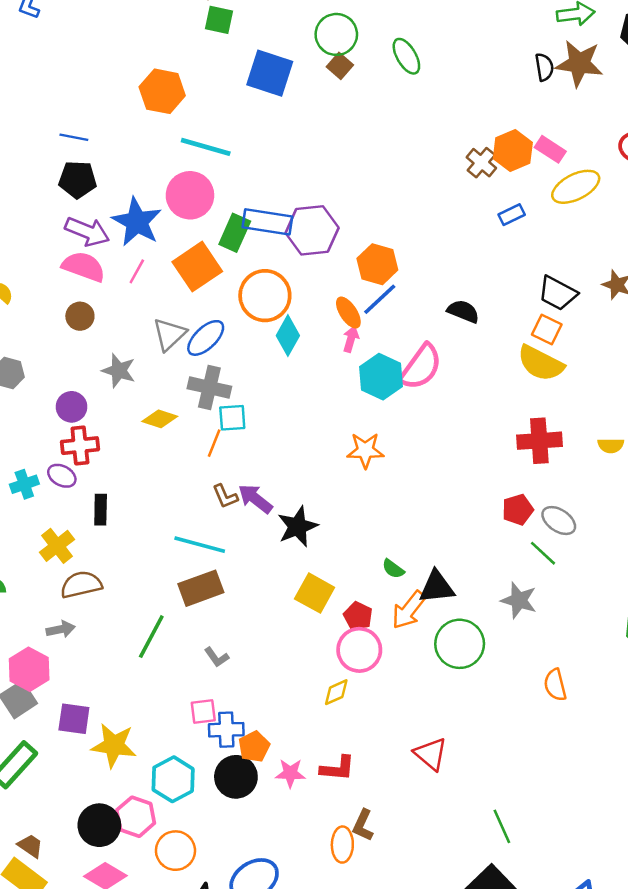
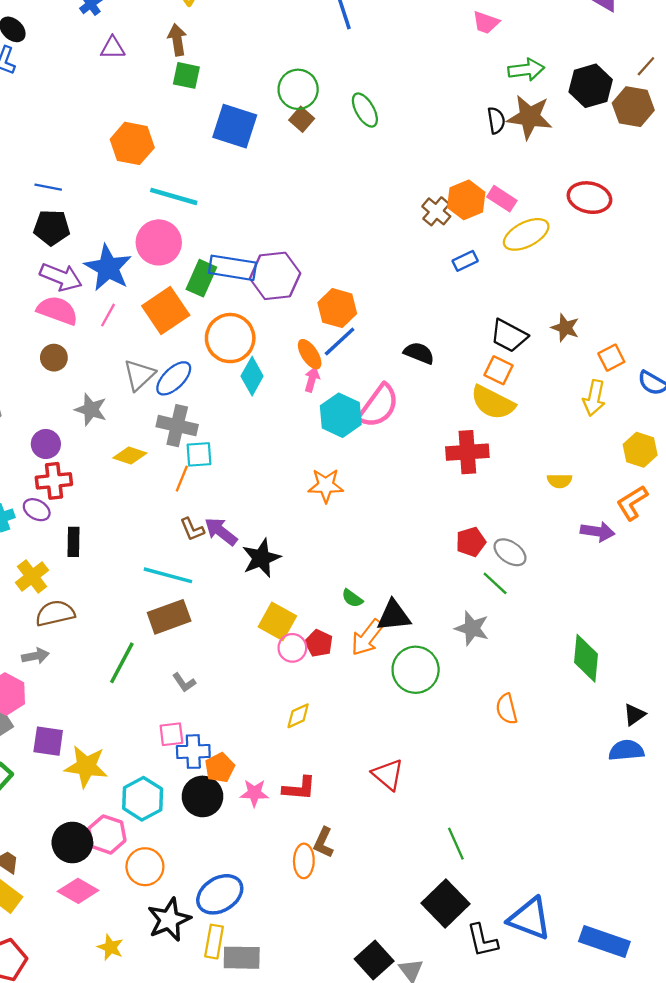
red cross: (539, 441) -> (467, 452), moved
pink circle: (359, 650) -> (292, 648), moved, size x0.7

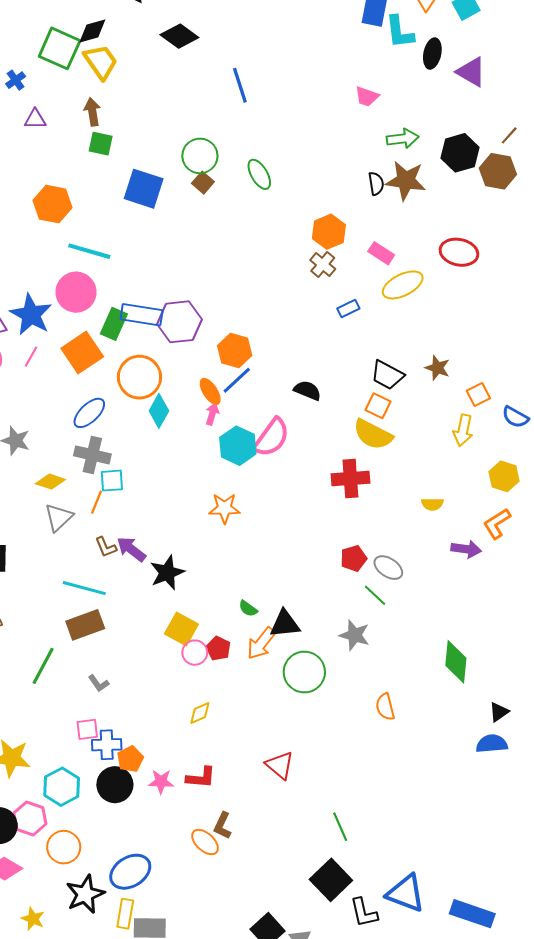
orange hexagon: (466, 200) -> (329, 232), moved
gray triangle: (139, 375) -> (59, 517), moved
orange ellipse: (304, 861) -> (205, 842), turned -48

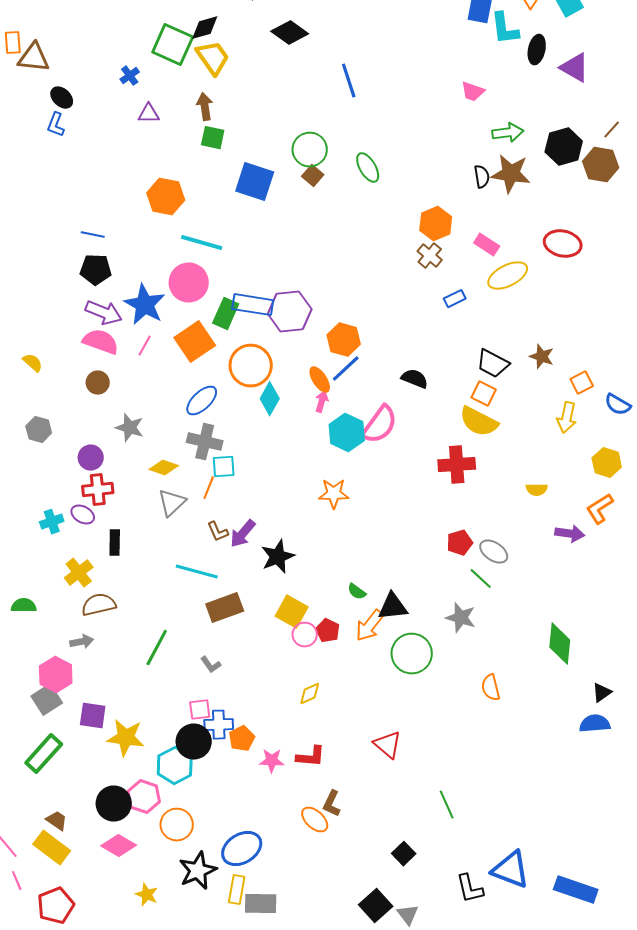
purple arrow: (131, 549) -> (243, 534), turned -88
brown rectangle: (85, 625) -> (225, 608), moved
black circle: (115, 785) -> (194, 742), moved
black square: (331, 880) -> (404, 854), moved, size x0.6

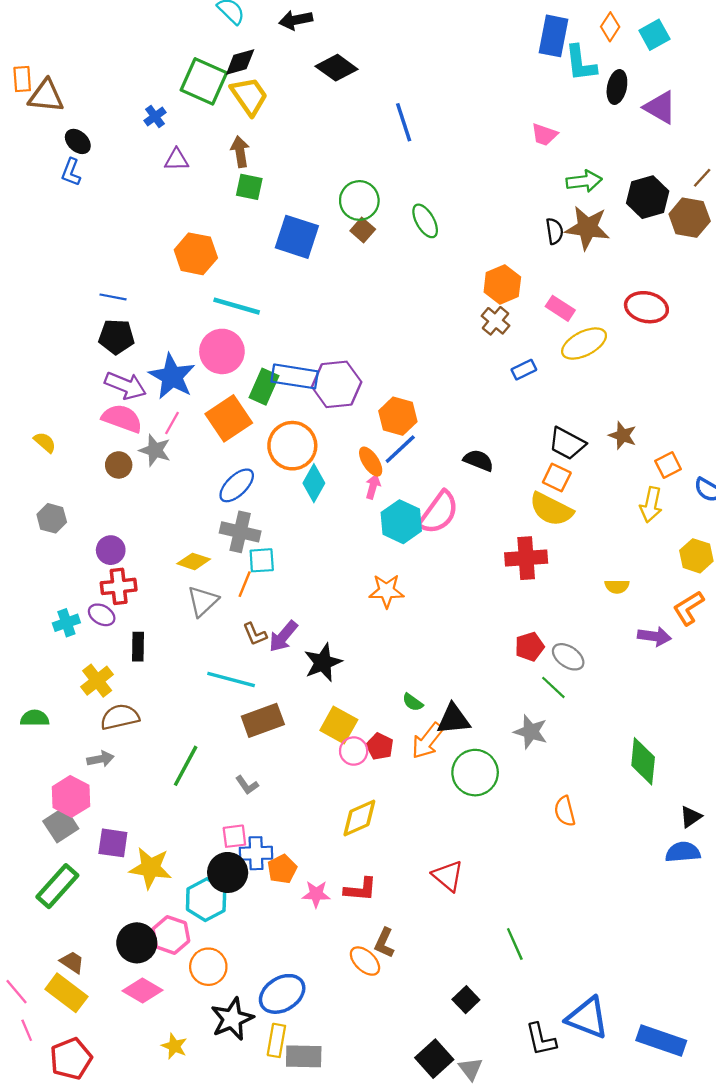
gray star: (130, 428) -> (155, 450), moved
yellow diamond: (310, 694) -> (359, 818), size x1.5

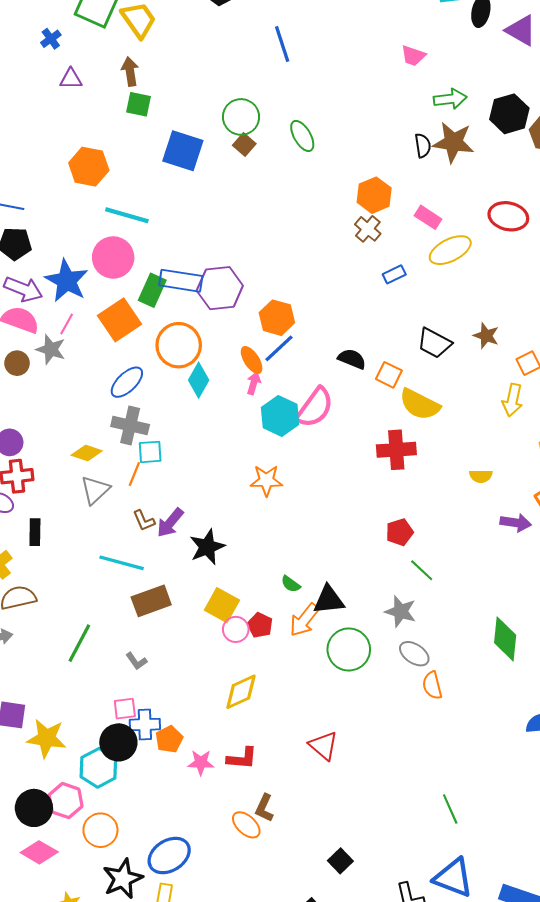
orange square: (557, 477) -> (389, 375), moved
gray ellipse: (568, 657) -> (414, 654), moved
green line: (515, 944) -> (450, 809), moved

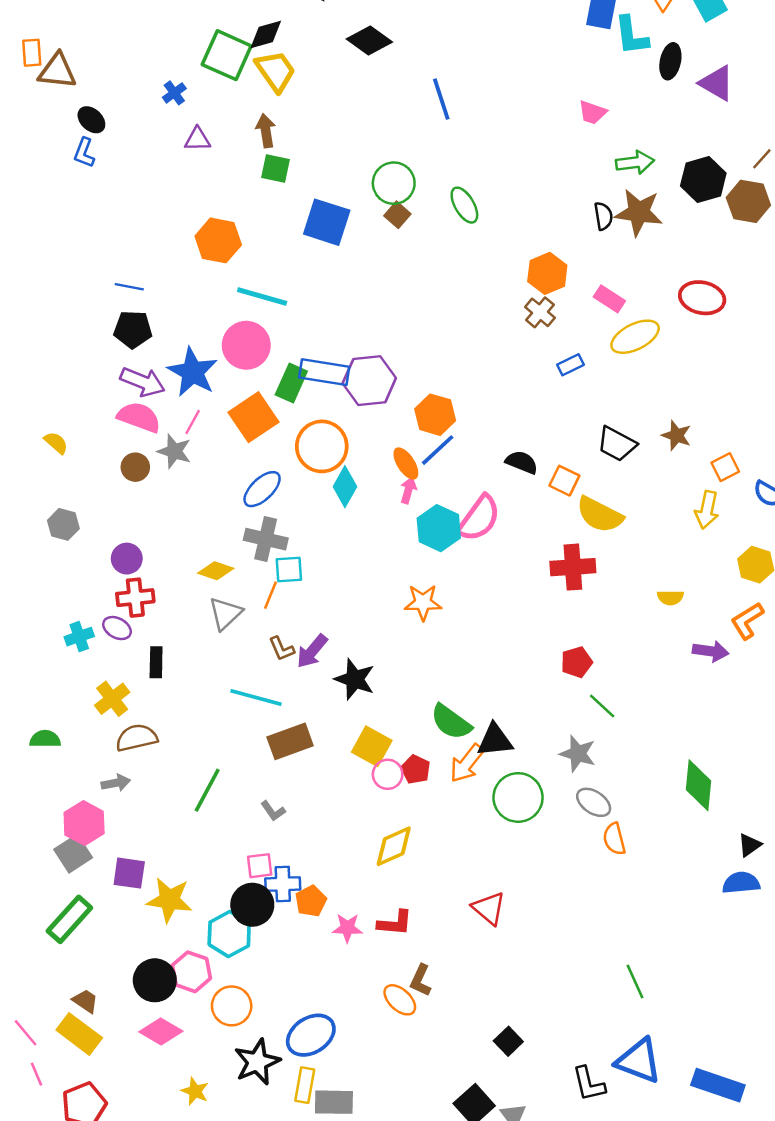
black star: (207, 547) -> (355, 679), turned -30
green semicircle: (291, 584) -> (451, 722), size x1.8

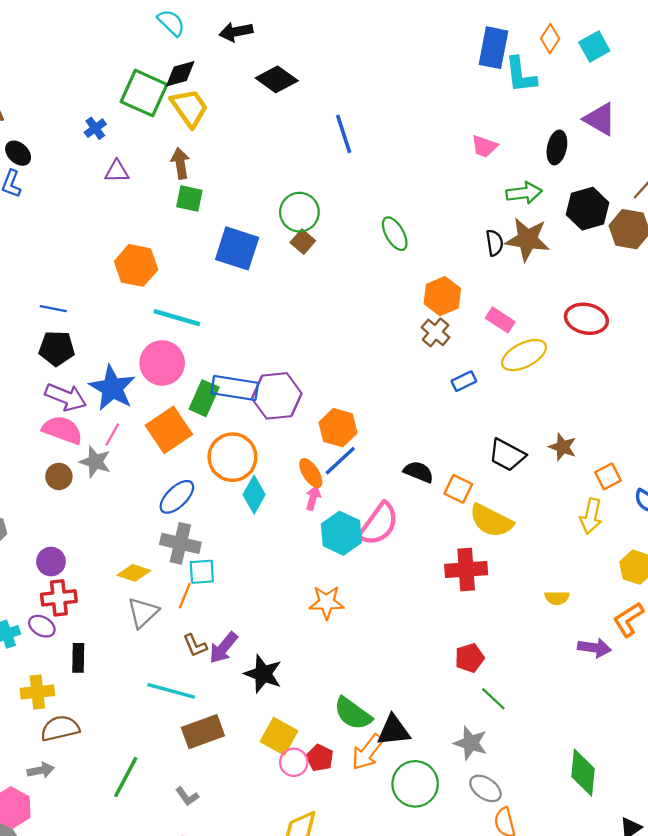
black ellipse: (670, 61) -> (557, 147), moved
green ellipse: (464, 205) -> (395, 234), moved
yellow cross: (112, 699) -> (37, 692), turned 32

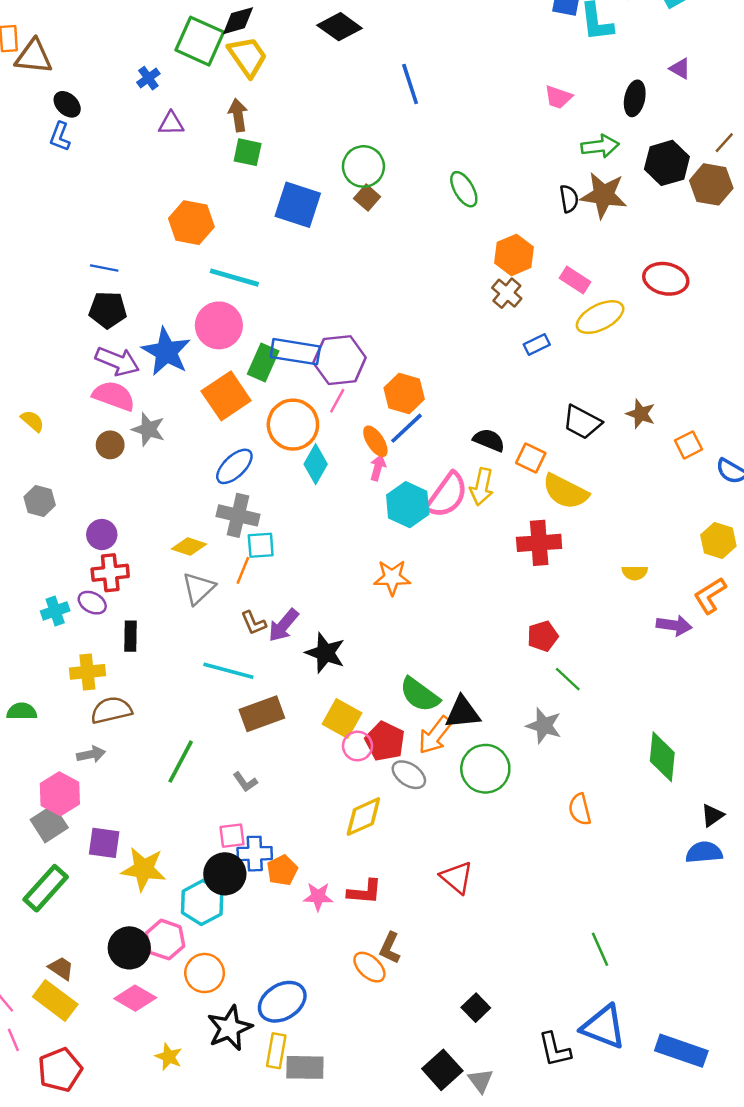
purple triangle: (600, 119) -> (680, 69), size x0.6
pink line: (112, 434) -> (337, 401), moved
yellow arrow: (591, 516) -> (482, 487), moved
red pentagon: (320, 758) -> (385, 741), size x1.4
gray ellipse: (485, 788) -> (409, 775), moved

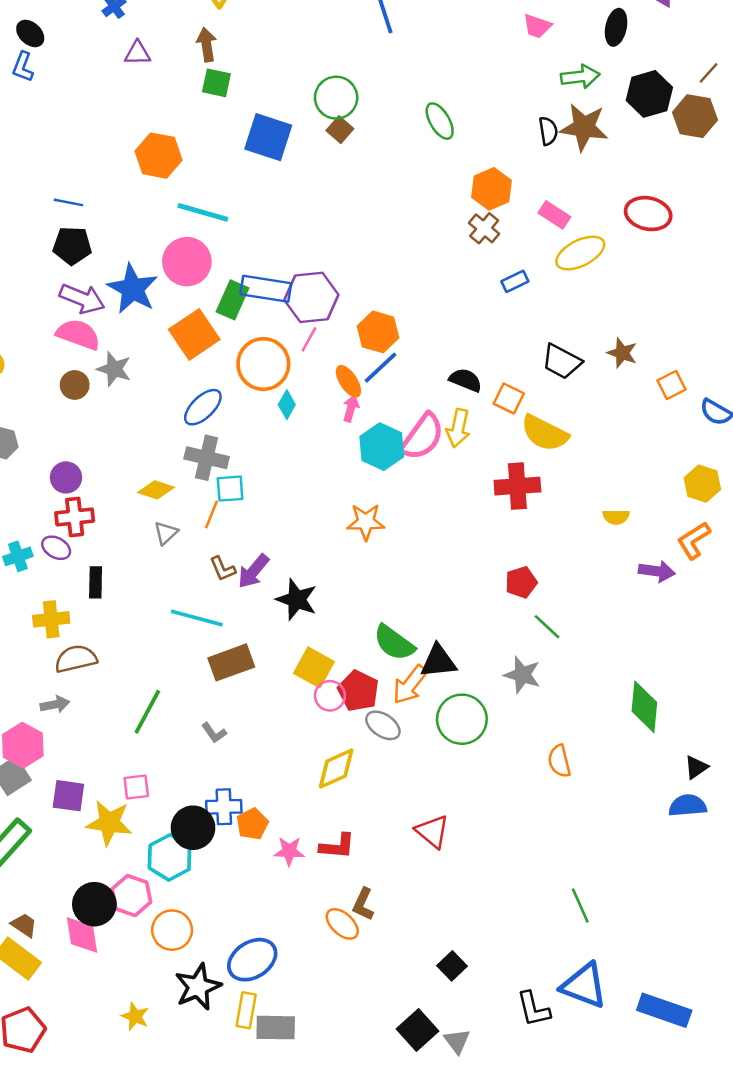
cyan diamond: (316, 464) -> (287, 405), size x0.7
gray triangle: (199, 588) -> (166, 533), size x0.7
pink square: (232, 836) -> (136, 787), moved
pink diamond: (135, 998) -> (82, 935), moved, turned 51

